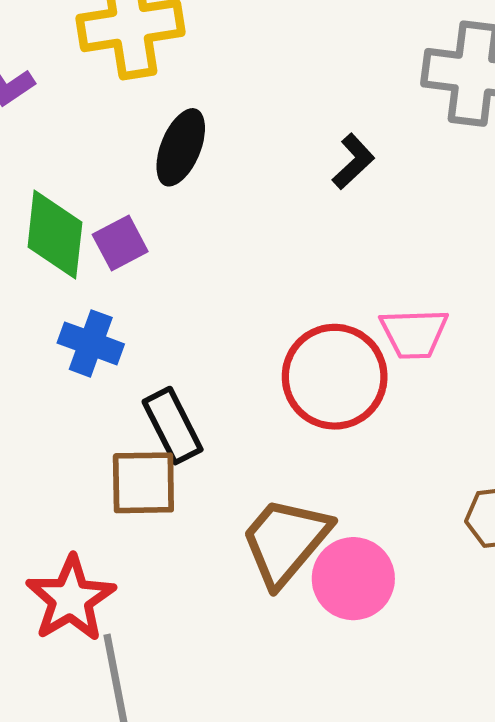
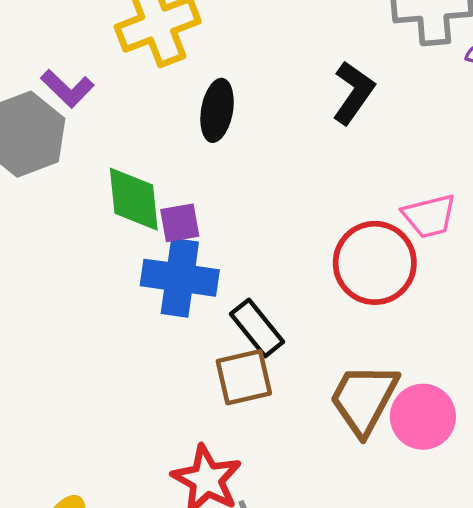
black L-shape: (353, 161) -> (353, 93), size x1.4
purple square: (120, 243) -> (180, 223), moved, turned 30
blue cross: (91, 343) -> (180, 278), size x1.5

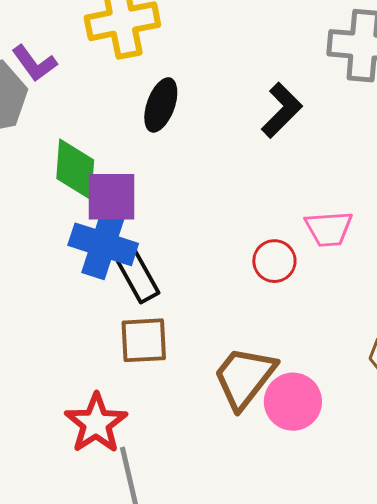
purple square: (180, 223) -> (111, 197), size x1.5
red circle: (375, 263) -> (274, 261), size x0.6
black rectangle: (257, 328) -> (138, 277), moved

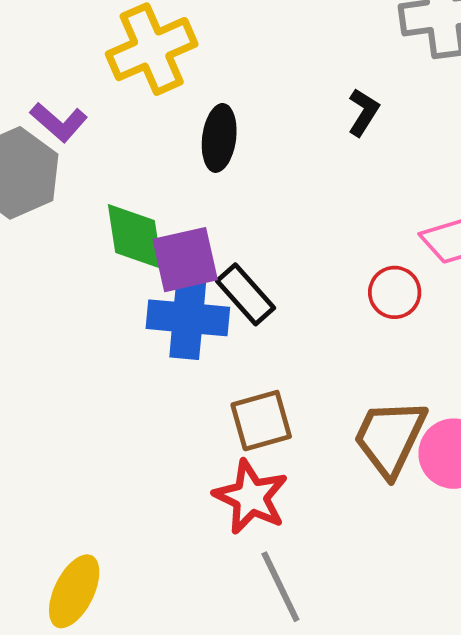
black L-shape: (282, 110) -> (363, 112), size x0.7
black rectangle: (138, 277) -> (246, 294), moved
red star: (96, 423) -> (251, 497), moved

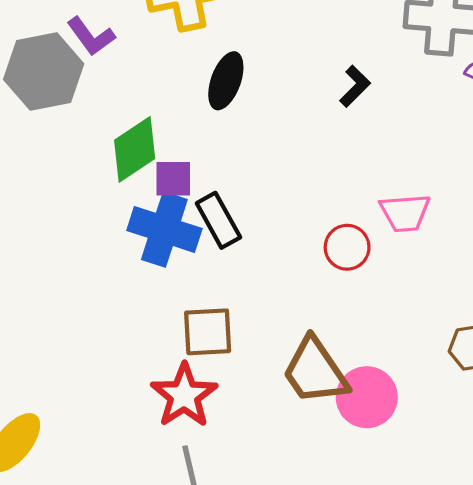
green diamond: (135, 237) -> (135, 149), turned 52
purple square: (185, 260) -> (173, 179), size x0.7
brown trapezoid: (390, 438) -> (315, 371), turned -72

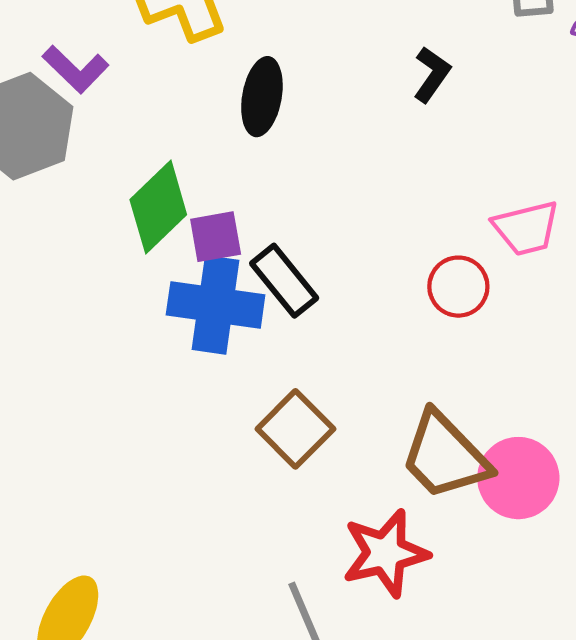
brown square: (208, 332) -> (295, 429), turned -32
red star: (184, 395) -> (385, 553), moved, turned 30

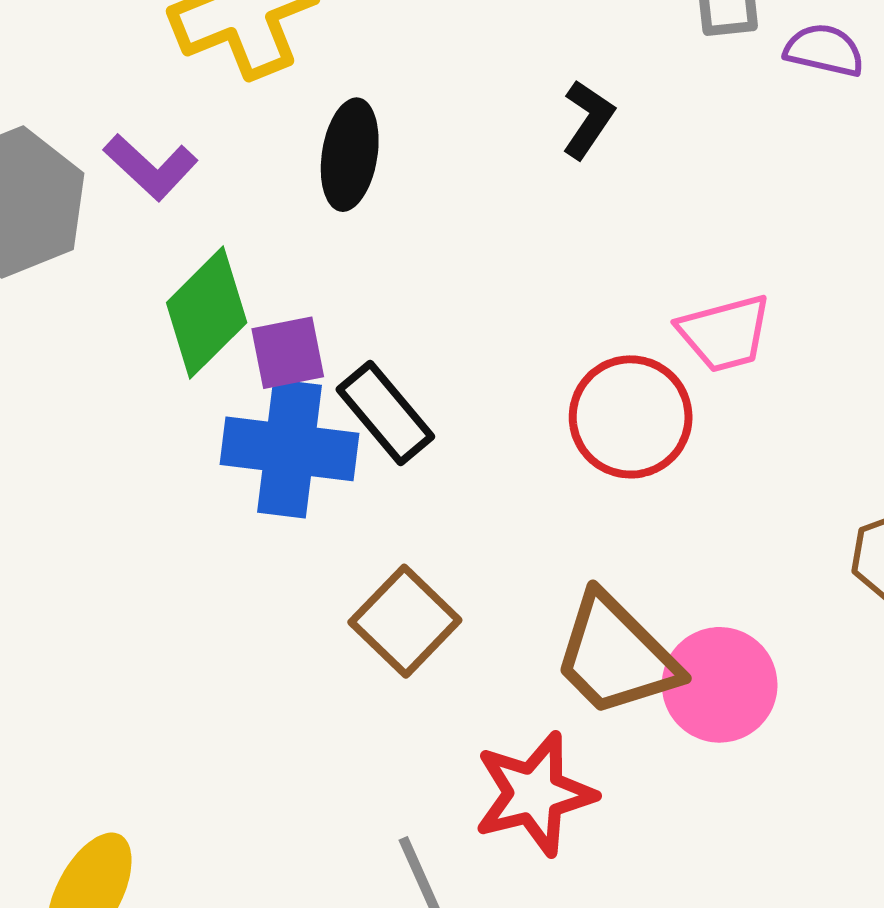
purple L-shape: (76, 69) -> (151, 167), moved
red circle: (458, 287) -> (631, 417), size x1.4

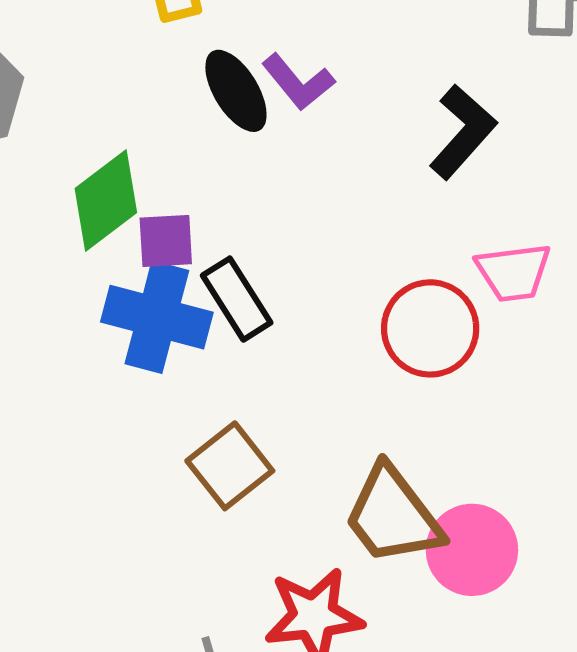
black L-shape: (588, 119) -> (463, 132), moved, size x1.5
black ellipse: (350, 155) -> (236, 91), turned -48
purple L-shape: (151, 167) -> (298, 82), moved

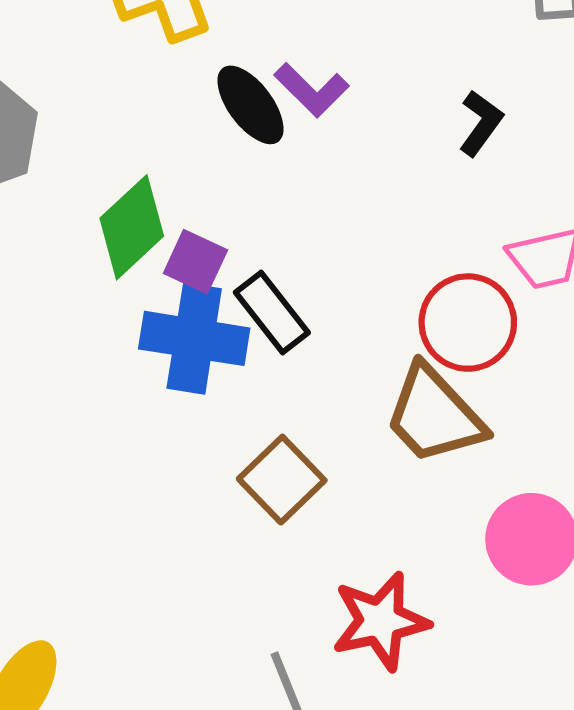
black L-shape: (463, 132) -> (481, 123), size x0.7
purple square: (166, 241) -> (195, 262), turned 34
brown trapezoid: (393, 516) -> (434, 415), moved

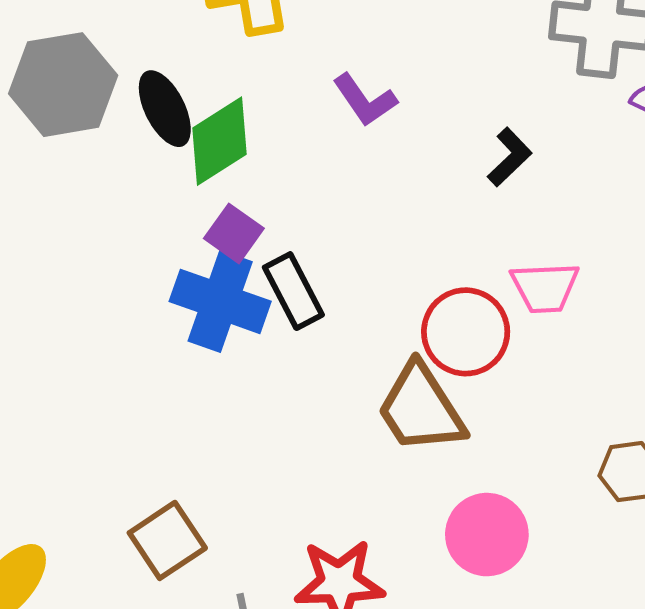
black ellipse: (251, 105) -> (165, 109), moved
green diamond: (132, 227) -> (219, 141), moved
brown square: (282, 480) -> (167, 540), moved

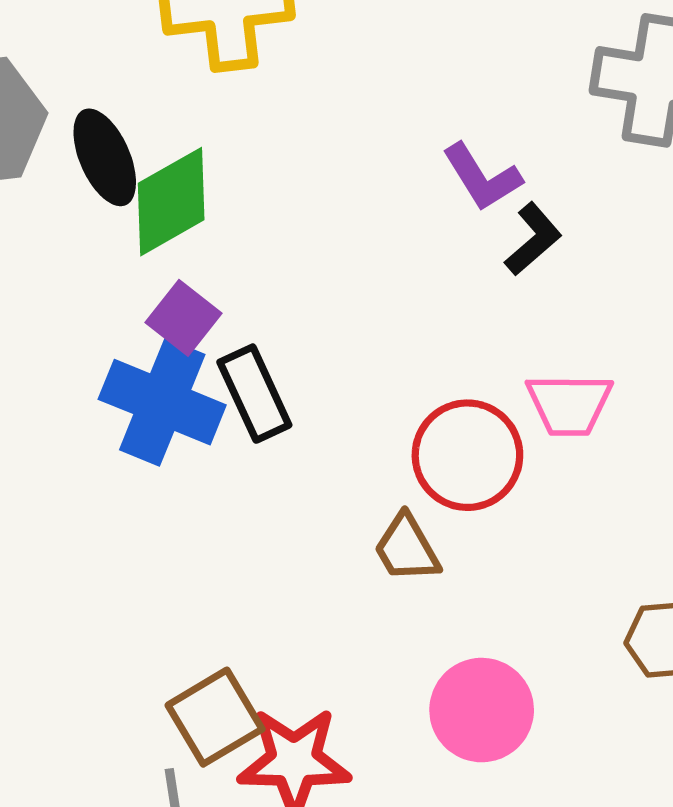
purple L-shape: (365, 100) -> (482, 177), moved
brown trapezoid: (421, 408) -> (407, 548), size x0.6
brown square: (167, 540) -> (215, 717), moved

